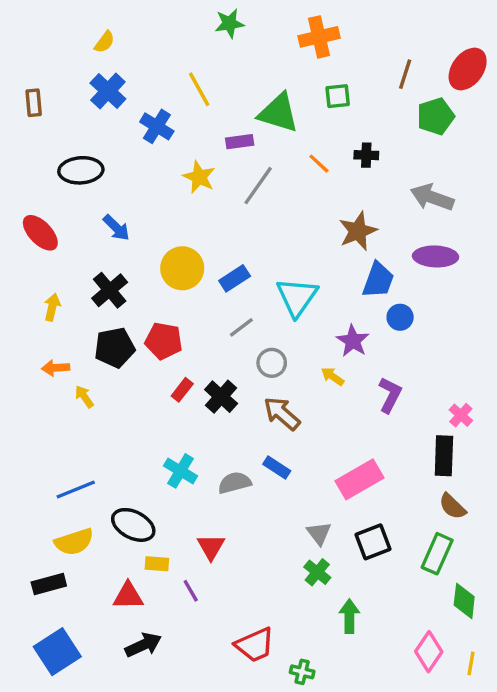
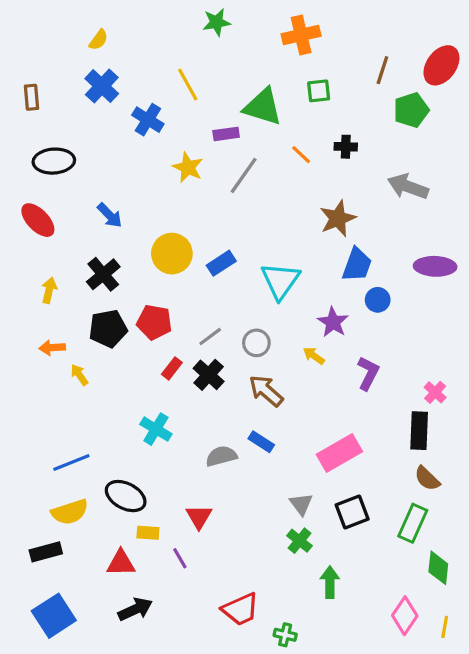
black ellipse: (81, 170) -> (54, 161), moved
purple ellipse: (436, 256) -> (435, 266), moved
gray line: (241, 327) -> (210, 337), moved
cyan cross: (181, 471) -> (156, 429), moved

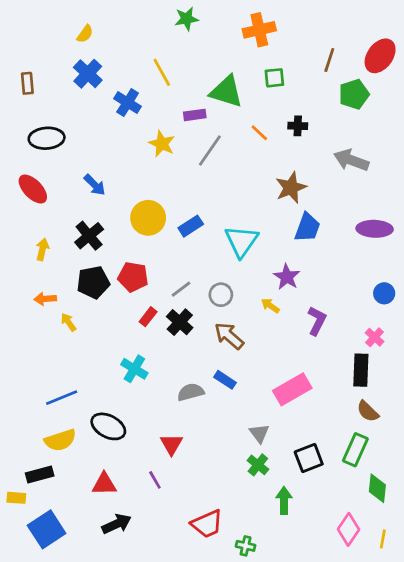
blue circle: (378, 300) -> (384, 293), moved
black square: (352, 512) -> (309, 458), moved
yellow rectangle: (148, 533) -> (16, 498), moved

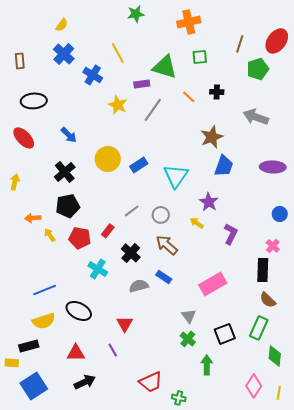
yellow arrow: (42, 249) -> (15, 182), moved
red pentagon: (133, 277) -> (80, 238), moved
black cross: (180, 322) -> (131, 253), moved

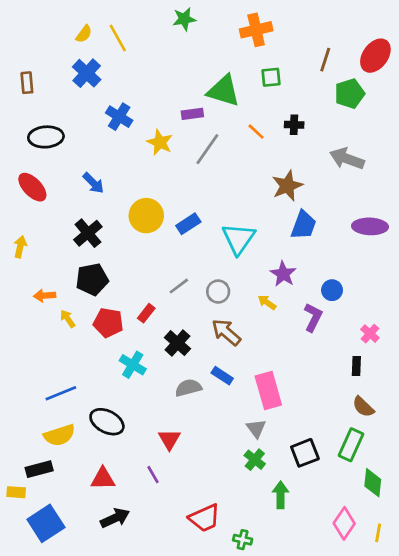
yellow line: (118, 53) -> (118, 38), moved
blue cross: (93, 75) -> (119, 117), moved
blue circle: (280, 214) -> (332, 290), moved
black rectangle: (263, 270) -> (356, 366), size x0.6
pink rectangle: (213, 284) -> (268, 390), moved, turned -76

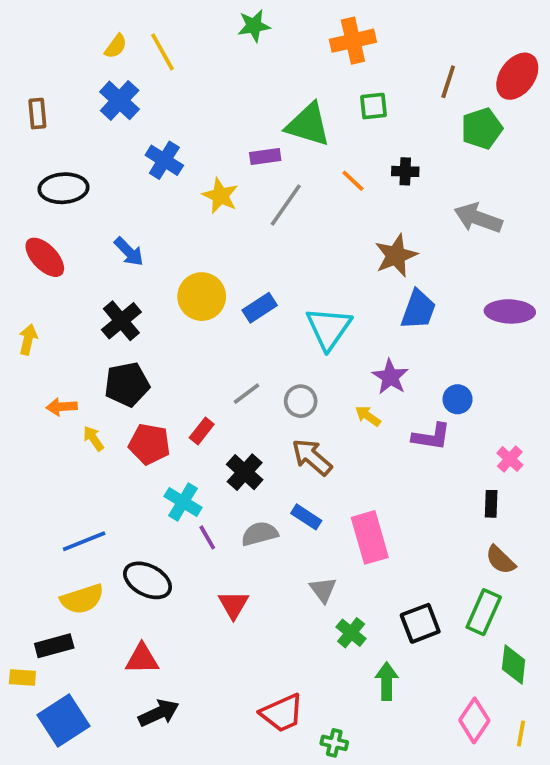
purple L-shape: (313, 317) -> (431, 437), turned 72
gray triangle: (256, 428) -> (323, 590), moved
purple line: (153, 475) -> (207, 537), moved

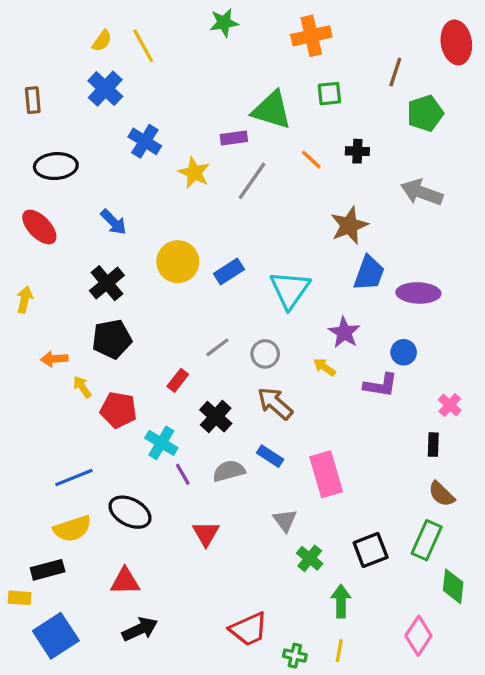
red ellipse: (517, 76) -> (456, 42), moved, turned -45
purple ellipse: (510, 311) -> (418, 293), moved
red pentagon: (149, 444) -> (118, 410), moved
yellow line: (521, 734) -> (339, 651), moved

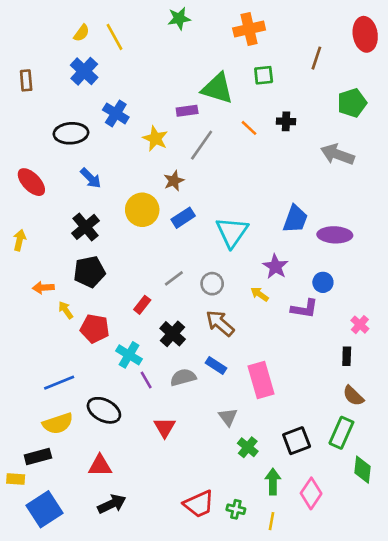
green pentagon: (425, 113) -> (352, 103), moved
black ellipse: (56, 166) -> (71, 133), moved
brown star: (349, 225) -> (174, 181), moved, size x0.7
pink diamond: (418, 636) -> (311, 493), moved
green cross: (295, 656) -> (236, 509), moved

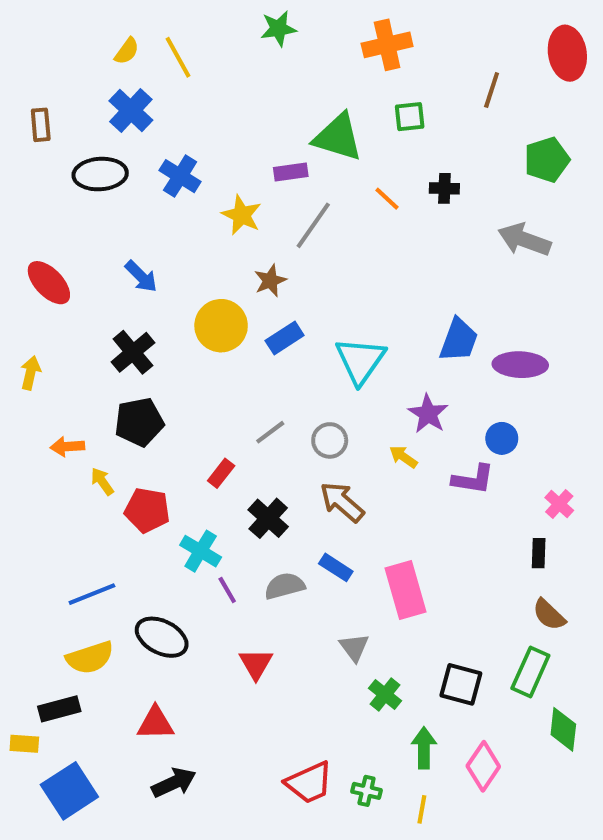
black ellipse: (71, 133) -> (100, 174), moved
black square: (297, 441) -> (461, 684), turned 36

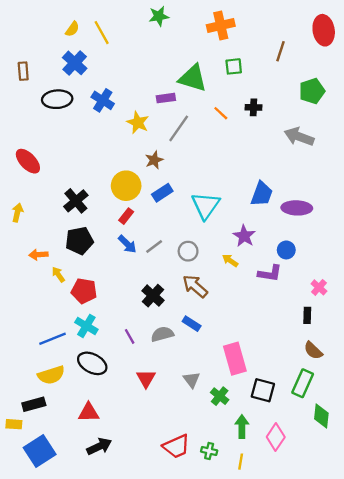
blue arrow: (141, 276) -> (127, 244), moved
red rectangle: (221, 473) -> (126, 216), moved
cyan cross: (201, 551) -> (86, 326), moved
pink rectangle: (405, 590) -> (235, 359), moved
gray triangle: (354, 647) -> (192, 380), moved

